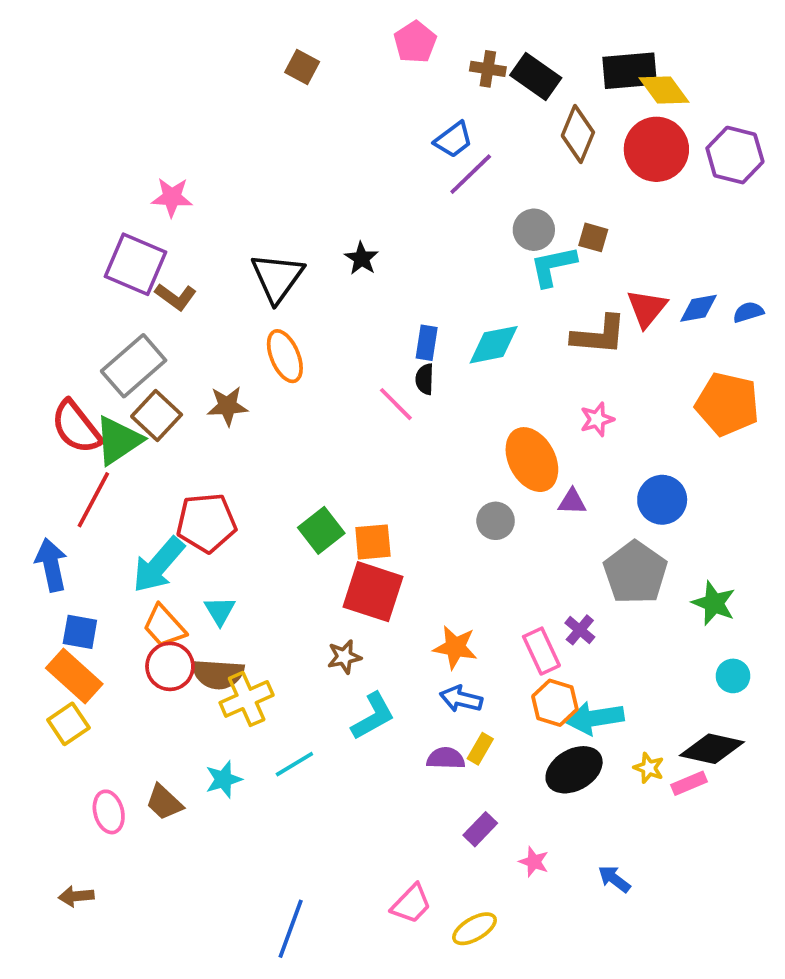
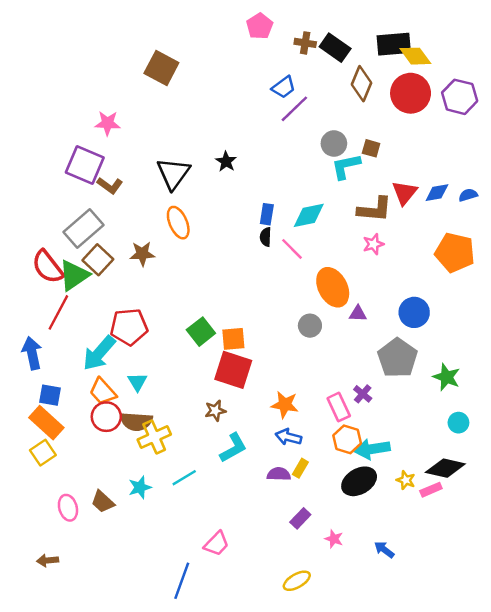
brown square: (302, 67) -> (161, 68), moved, size x1.6
pink line: (396, 404) -> (292, 249), moved
pink star: (597, 419) -> (373, 244), moved
pink trapezoid: (411, 904) -> (217, 544), moved

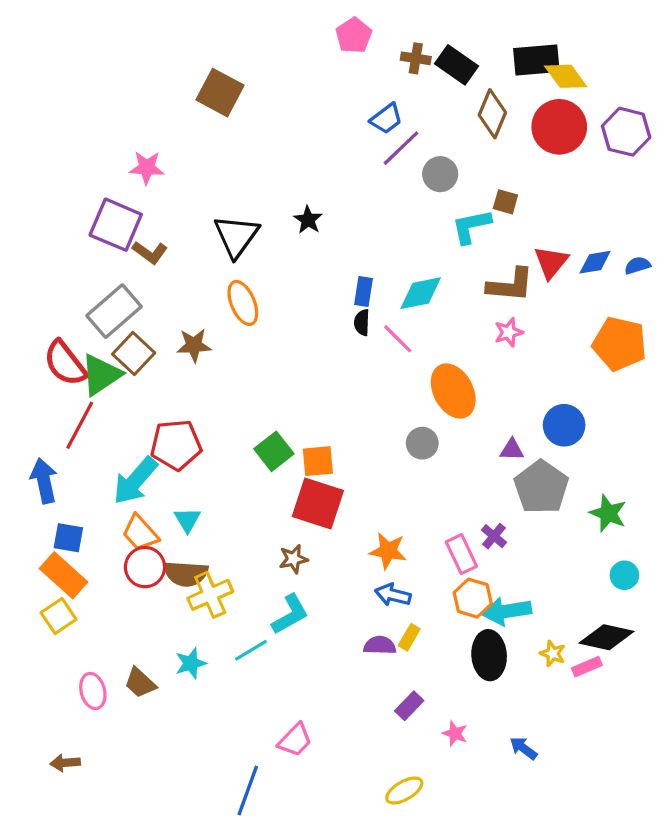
gray circle: (334, 144) -> (440, 174), moved
purple triangle: (358, 314) -> (512, 450), moved
cyan L-shape: (233, 448) -> (290, 614), moved
black ellipse: (359, 481) -> (489, 655), turned -64

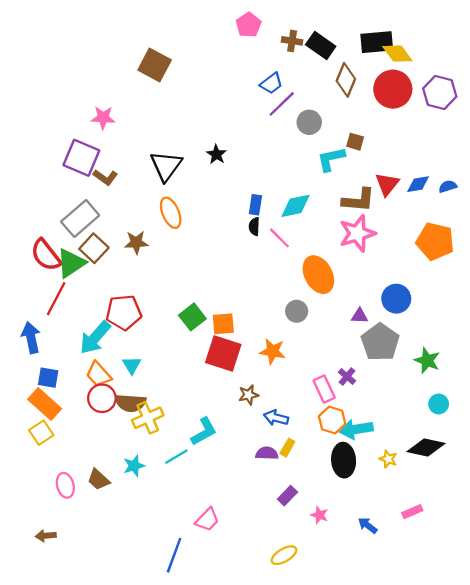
pink star: (509, 332) -> (357, 233), size x1.8
orange star: (388, 551) -> (273, 351), moved
brown star: (293, 559) -> (249, 395), moved
pink rectangle: (587, 667) -> (412, 512), moved

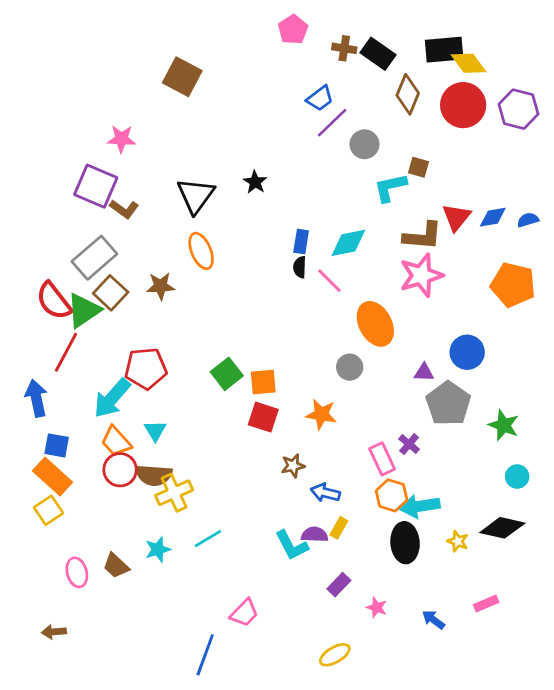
red square: (223, 354) -> (263, 417), size x0.7
cyan L-shape: (204, 431) -> (292, 545), moved, turned 92

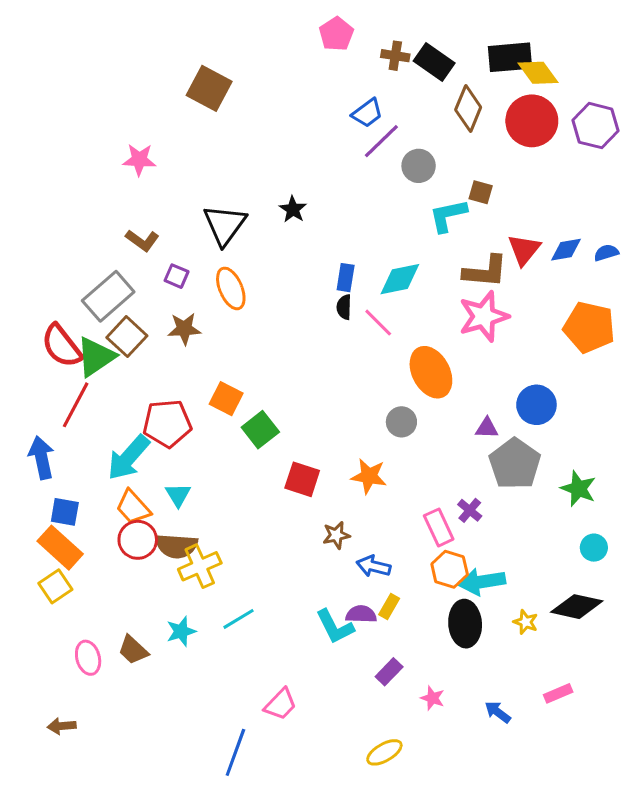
purple square: (96, 186) -> (176, 276), moved, size x0.5
orange square: (263, 382) -> (226, 399), moved, turned 32

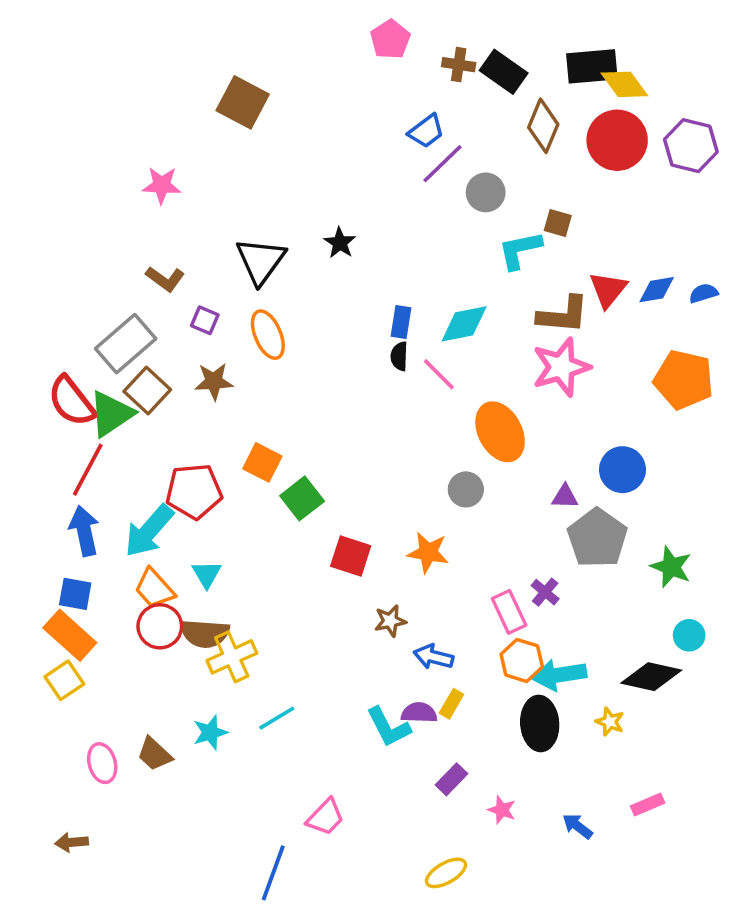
blue arrow: (42, 458) -> (84, 531), moved
black diamond: (577, 607) -> (651, 677), moved

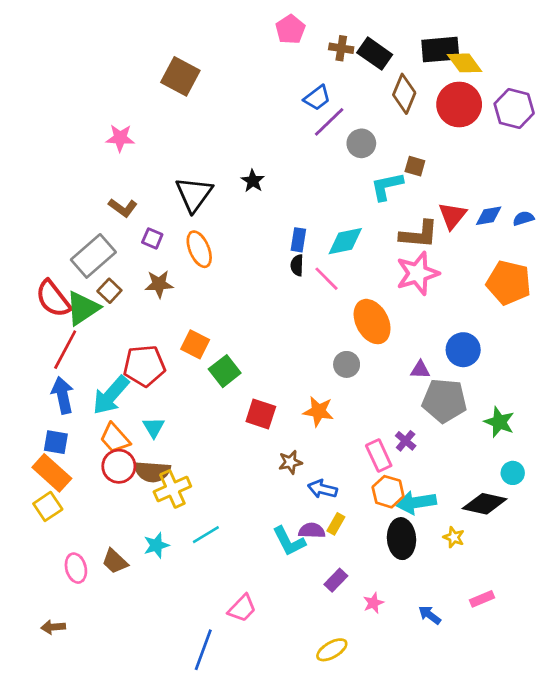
brown square: (147, 390) -> (109, 291), size x0.7
gray pentagon: (597, 538) -> (444, 401), turned -30
pink star: (502, 810) -> (373, 603), turned 30

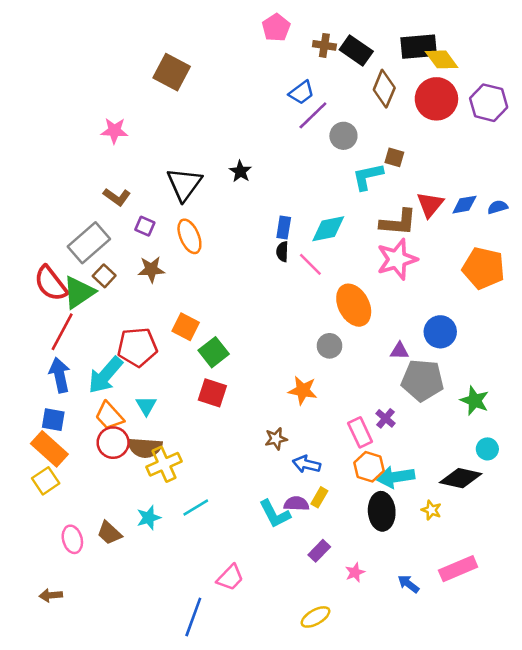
red square: (261, 414) -> (212, 393), moved
pink rectangle: (482, 599) -> (458, 569), size x1.6

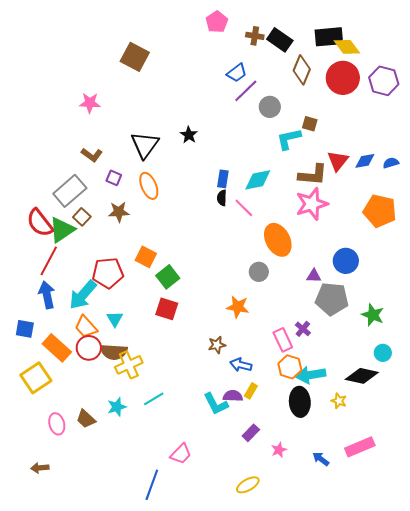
blue square: (53, 420) -> (25, 329), moved
orange rectangle: (49, 449) -> (57, 348), moved
yellow square: (46, 481) -> (36, 378), size x1.4

